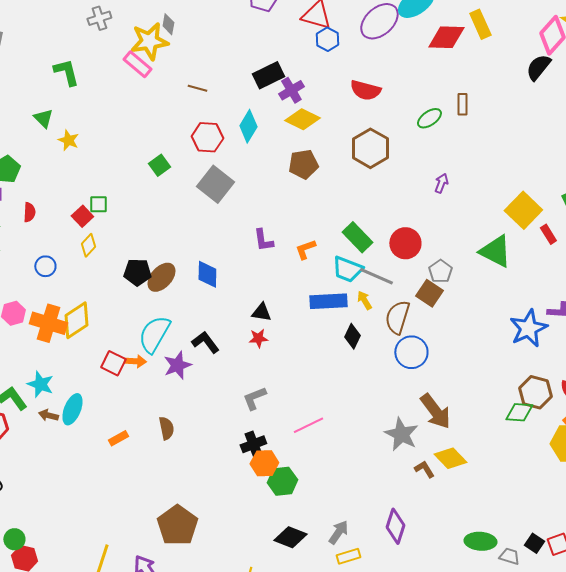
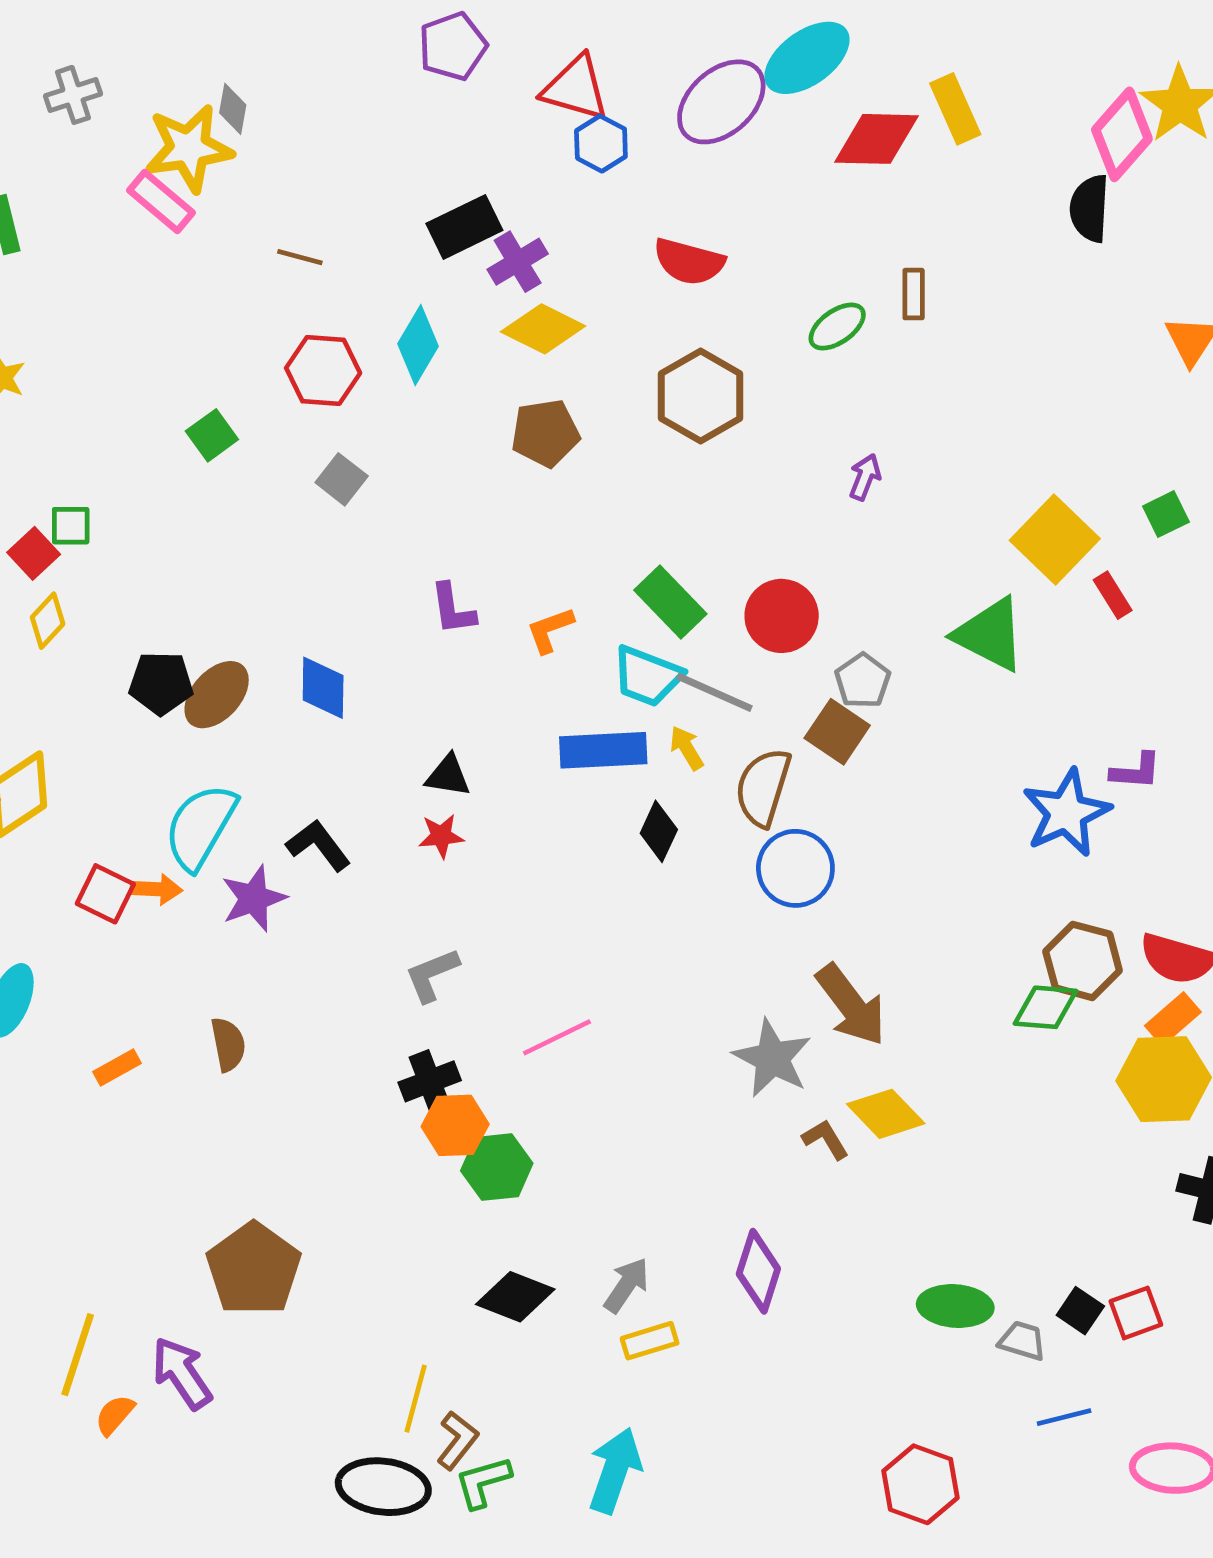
black semicircle: (538, 67) -> (1090, 208), turned -36
gray square: (215, 184) -> (342, 479), size x0.6

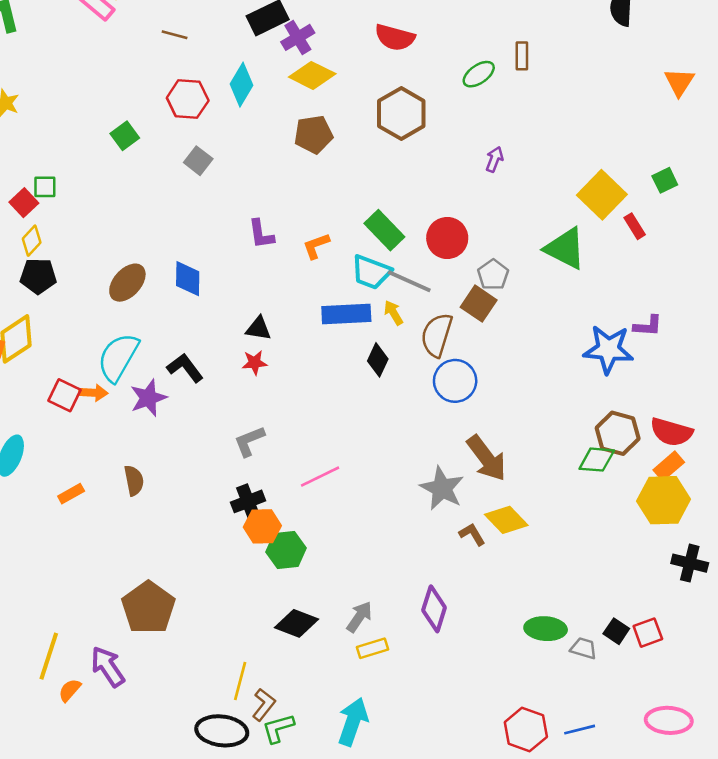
black pentagon: (161, 683) -> (38, 276), moved
blue star: (1066, 813) -> (608, 349), turned 30
blue line: (1064, 1417) -> (580, 730), moved

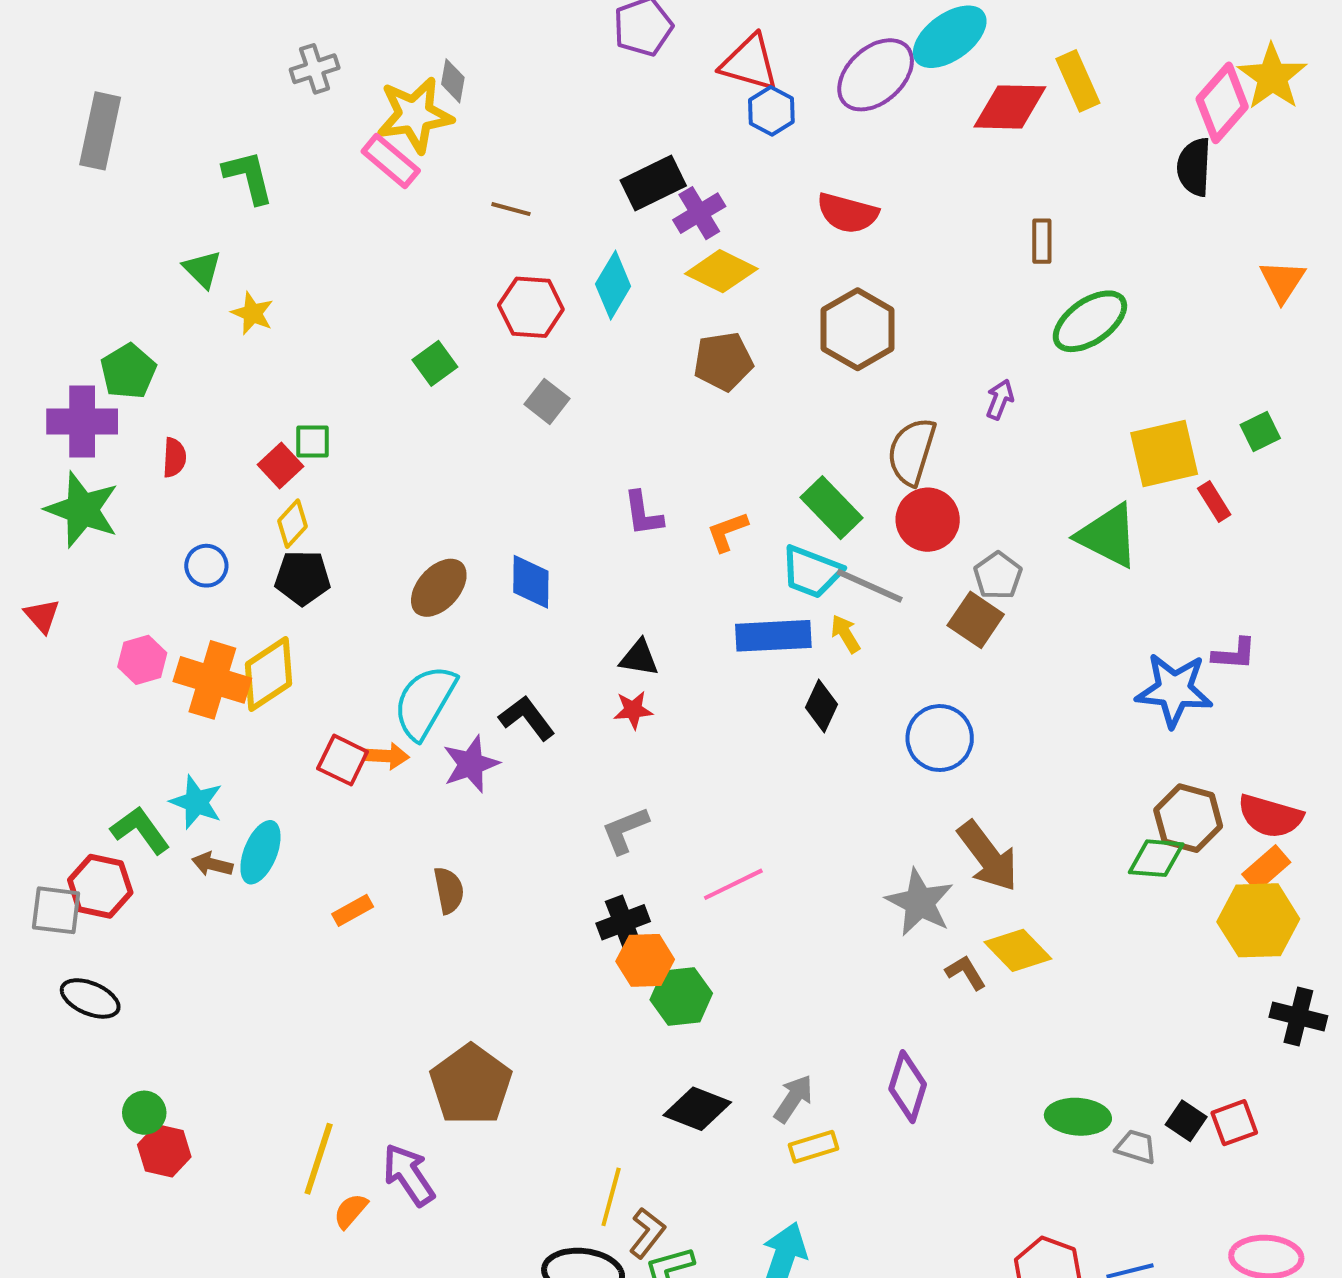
green ellipse: (479, 74) -> (1090, 321), moved, size x1.5
yellow square: (602, 195) -> (1164, 454), turned 33
brown semicircle: (437, 335) -> (912, 452), moved

